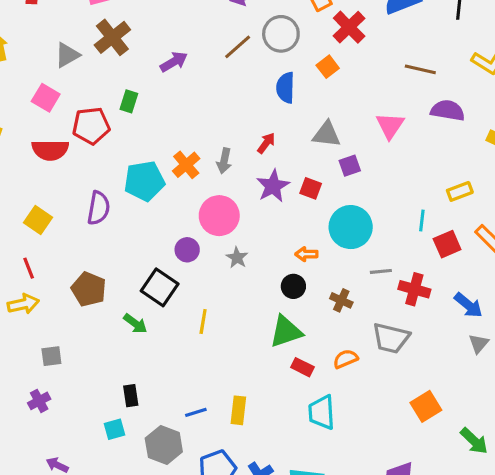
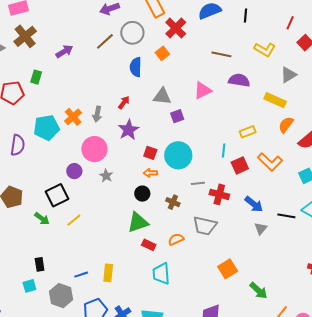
pink triangle: (390, 126) -> (203, 90), turned 30
red square: (311, 188) -> (150, 153), moved
black square: (160, 287) -> (57, 195), turned 30
yellow line: (203, 322) -> (74, 220), moved, turned 42

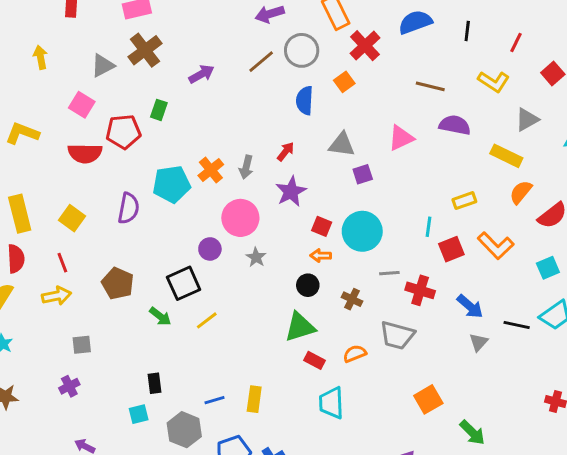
red line: (290, 23) -> (516, 42), moved

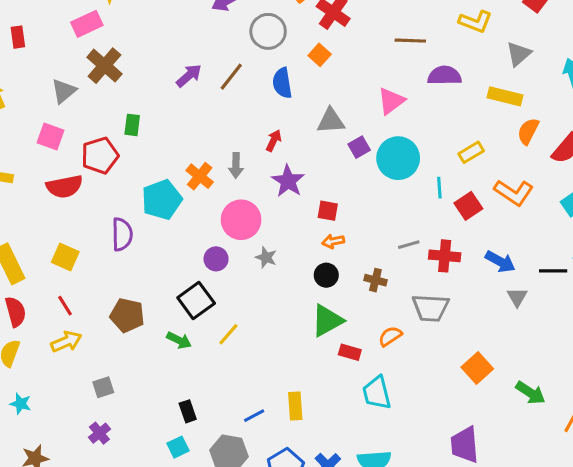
brown line: (261, 62) -> (231, 77), moved
purple arrow: (201, 74) -> (189, 76), moved
cyan circle: (362, 231) -> (398, 158), moved

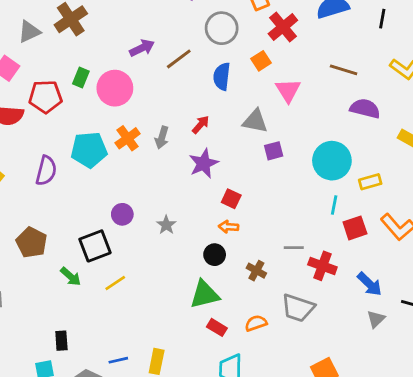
pink triangle: (391, 101) -> (288, 90), moved, turned -40
cyan circle: (398, 158) -> (332, 161), moved
pink circle: (241, 220) -> (115, 88), moved

